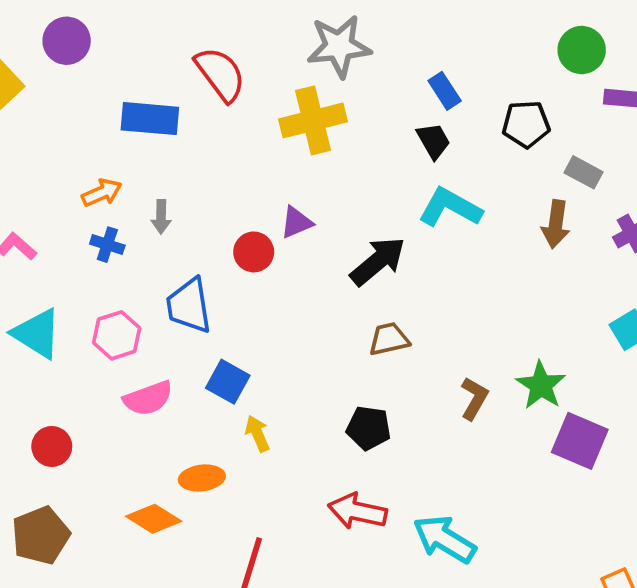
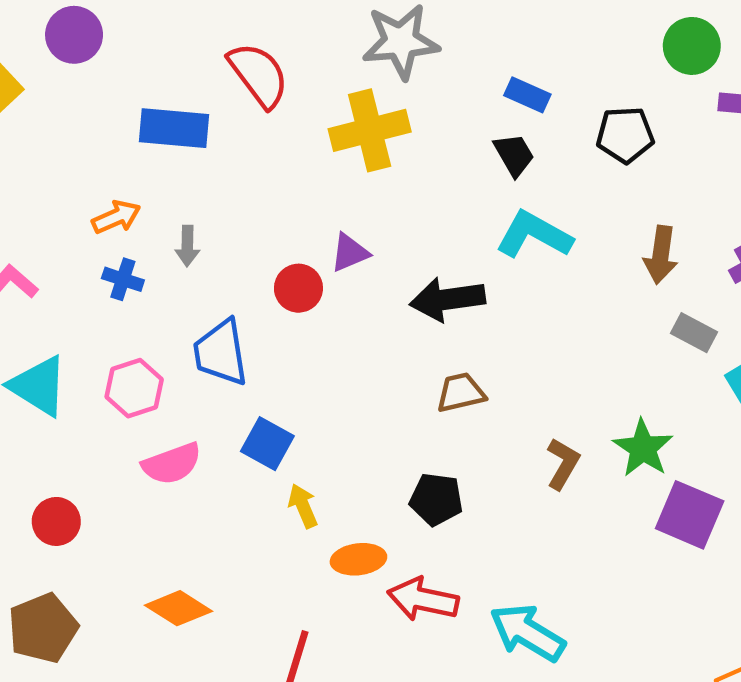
blue rectangle: (445, 91) -> (527, 95), turned -33
gray rectangle: (583, 172) -> (694, 333), moved
black arrow: (378, 261) -> (447, 299), turned -148
orange ellipse: (202, 478) -> (358, 559), moved

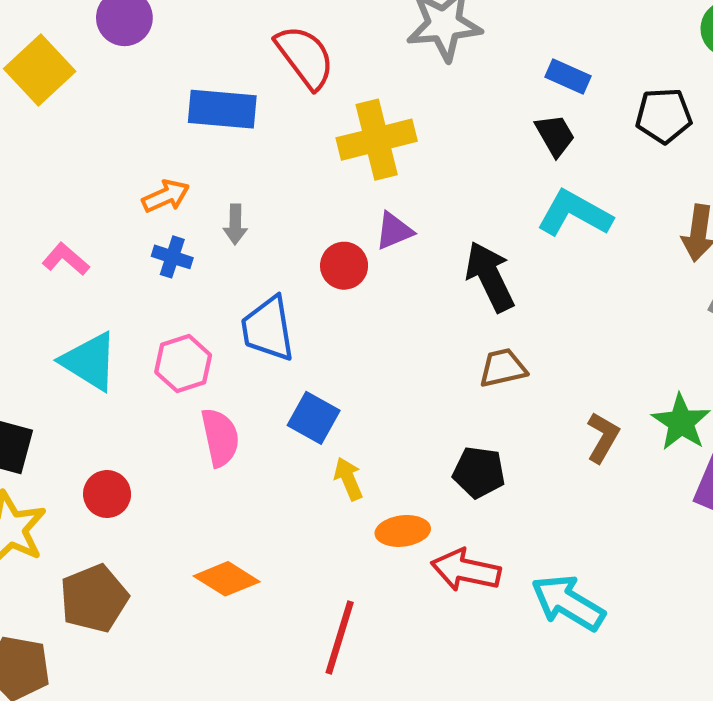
yellow cross: (370, 130) -> (377, 140), moved
black arrow: (447, 299) -> (490, 277), turned 72
pink semicircle: (172, 464) -> (220, 437), turned -82

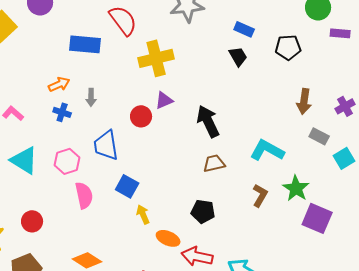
cyan L-shape: (575, 213) -> (267, 150), moved
orange ellipse: (403, 531) -> (168, 238), turned 30

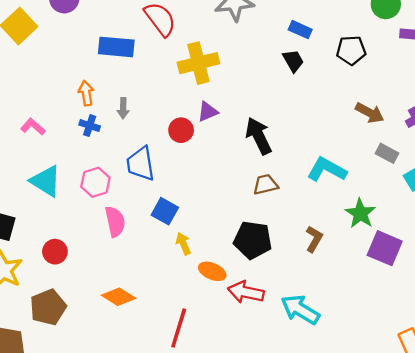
orange arrow: (59, 84) -> (86, 93), turned -75
brown arrow: (304, 101) -> (370, 113), turned -70
brown L-shape: (260, 195) -> (314, 239), moved
black pentagon: (203, 211) -> (253, 240), size x1.4

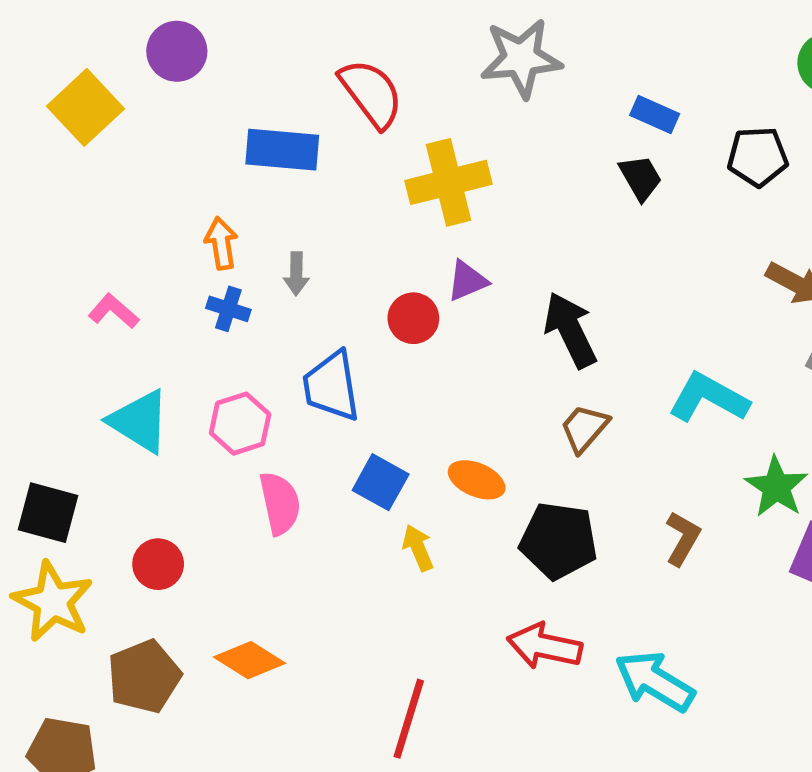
brown trapezoid: (265, 185) -> (584, 428), turned -36
orange ellipse: (212, 271) -> (477, 480), moved
orange diamond: (119, 297) -> (249, 660), moved

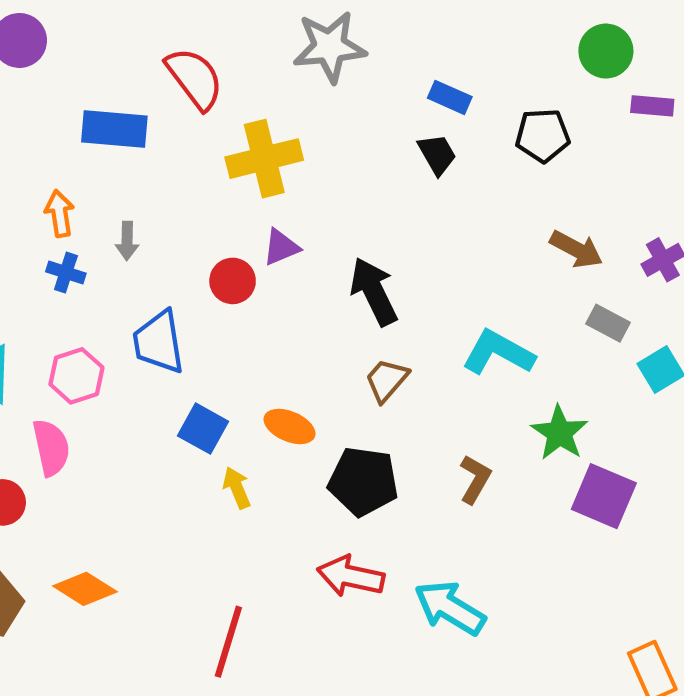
pink semicircle: (280, 503) -> (51, 448), moved

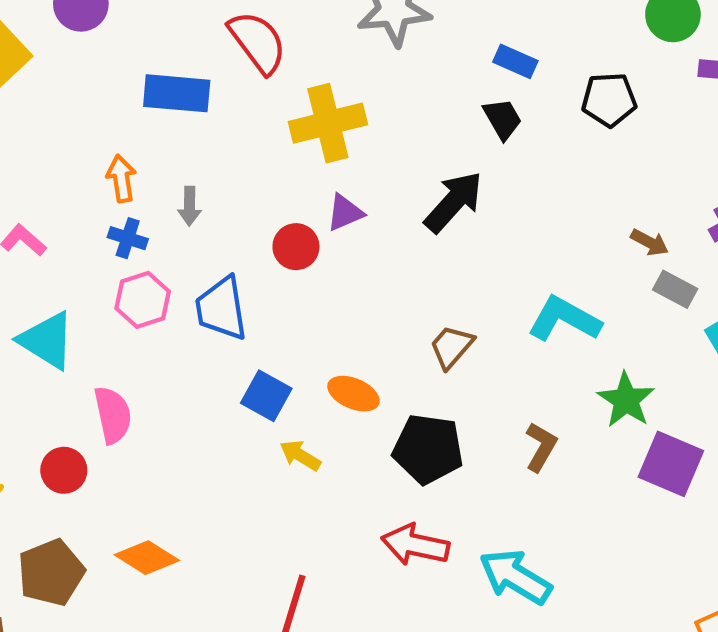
brown arrow: (576, 249) -> (650, 242), moved, size x0.7
black arrow: (374, 291) -> (454, 202), moved, turned 68
pink hexagon: (76, 376) -> (143, 300), moved
yellow arrow: (237, 488) -> (300, 455), turned -36

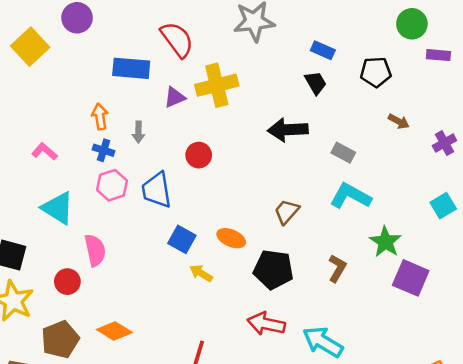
black arrow: (454, 202) -> (288, 130), turned -135
purple triangle: (345, 213) -> (175, 97), moved
brown arrow: (650, 242) -> (399, 121), moved
gray rectangle: (675, 289) -> (343, 153), moved

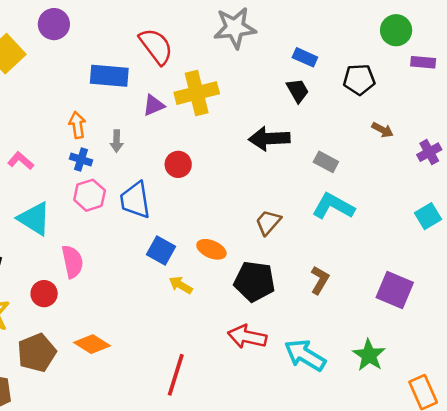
green star: (385, 242) -> (369, 355), moved

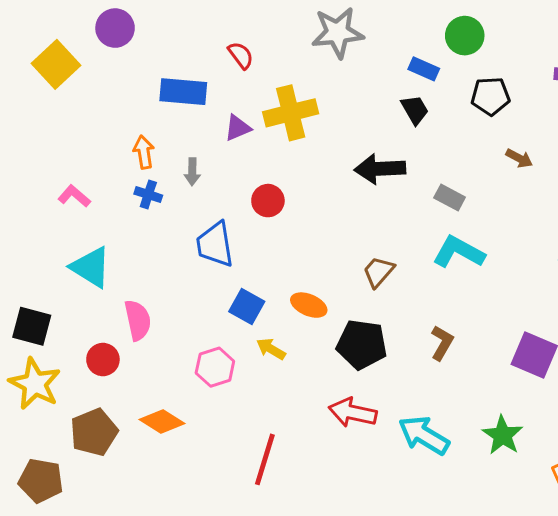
green circle: (396, 30) -> (465, 36), moved
red semicircle: (156, 46) -> (241, 55), size x0.6
pink hexagon: (90, 195) -> (215, 367), moved

